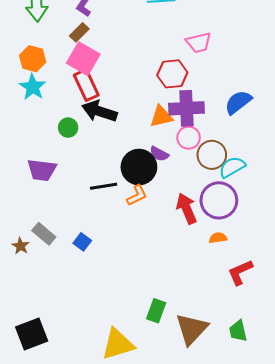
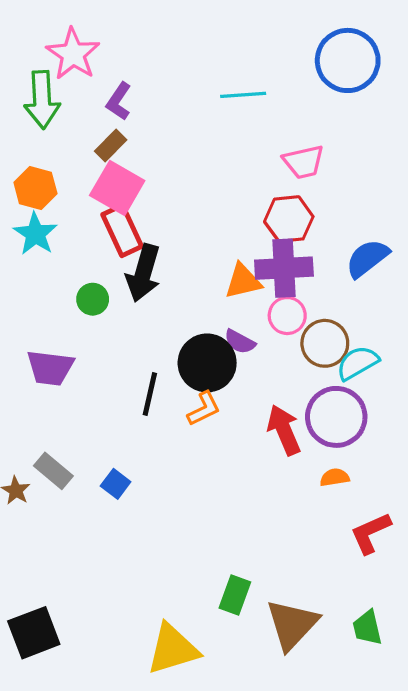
red hexagon: (172, 74) -> (289, 219), moved
black arrow: (99, 111) -> (143, 273), turned -92
black line: (104, 186) -> (150, 394), turned -68

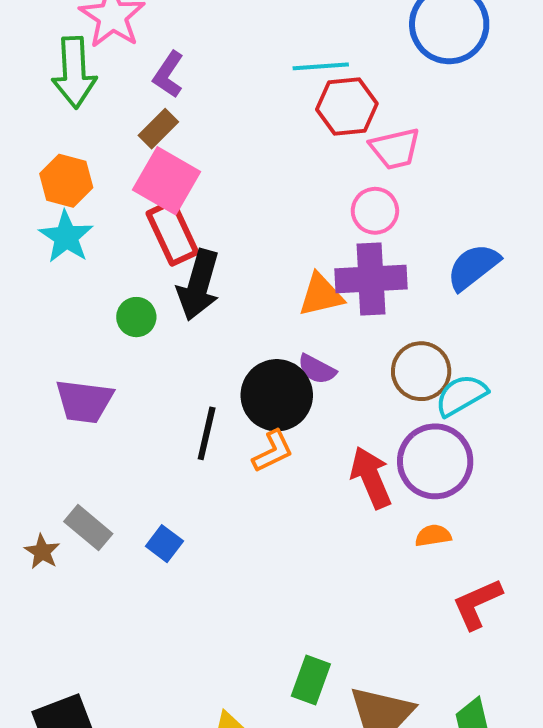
red hexagon: (289, 219) -> (347, 107), moved
pink circle: (287, 316) -> (375, 211), moved

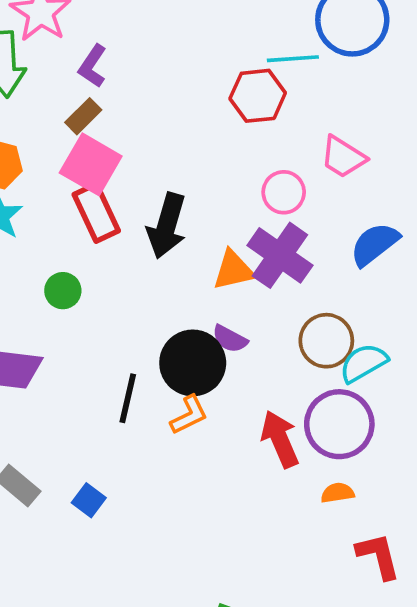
cyan line: (321, 66) -> (293, 59), moved
pink trapezoid: (395, 149) -> (343, 157), moved, turned 45
purple cross: (371, 279) -> (280, 255), turned 38
black arrow: (199, 285) -> (167, 226), moved
red L-shape: (477, 604) -> (378, 556), turned 100

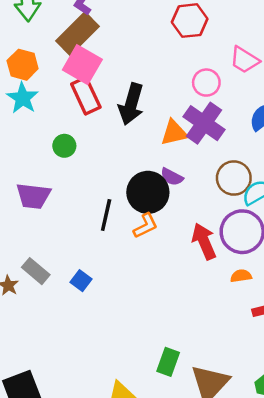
brown rectangle: (83, 116) -> (77, 34), size x1.8

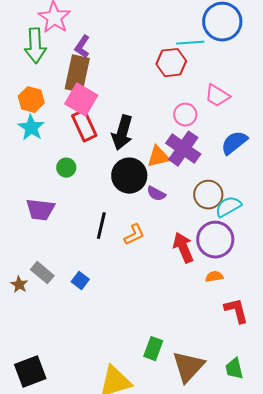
brown rectangle: (77, 34) -> (77, 74), turned -33
black circle: (148, 192) -> (129, 176), moved

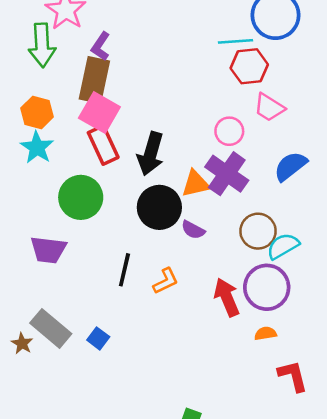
red hexagon: (171, 63) -> (249, 66), moved
green circle: (66, 168) -> (81, 197), size x1.8
gray rectangle: (42, 273) -> (51, 328), size x1.4

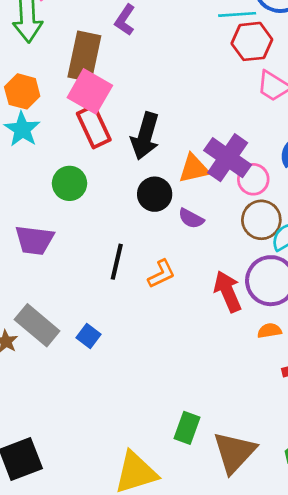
purple L-shape: (101, 46) -> (125, 20), moved
pink circle: (229, 131) -> (253, 179), moved
green circle: (81, 197) -> (69, 183), size x0.7
black circle: (159, 207) -> (155, 194), size x0.7

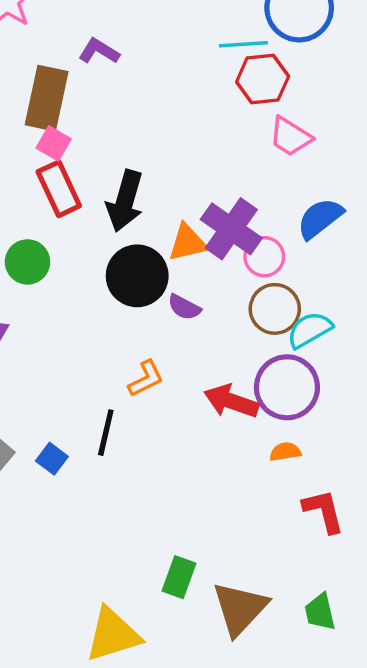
purple L-shape: (125, 20) -> (99, 51), turned 88
pink square: (90, 91) -> (54, 143), size x0.6
black circle: (155, 194) -> (137, 276), size x1.4
black line: (117, 262) -> (106, 433), moved
red arrow: (228, 291) -> (231, 401), turned -48

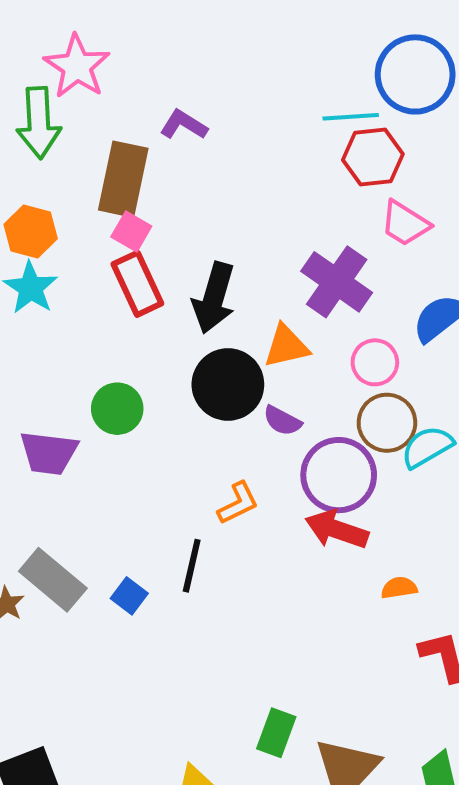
purple cross: (231, 229) -> (337, 282), moved
green circle: (27, 262) -> (117, 409), moved
purple circle: (287, 387) -> (339, 475), moved

